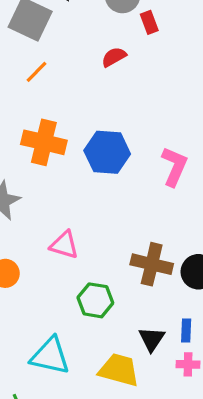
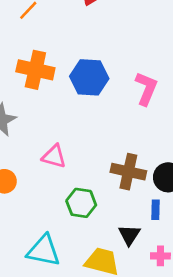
blue rectangle: (186, 331) -> (155, 210), moved

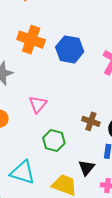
pink triangle: (54, 156) -> (38, 104), turned 48
brown cross: (128, 172) -> (91, 121), size x0.7

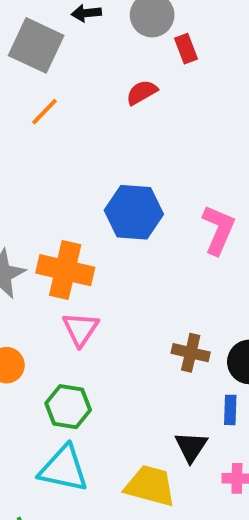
orange cross: (31, 40) -> (65, 270), moved
green hexagon: (54, 141) -> (68, 407), moved

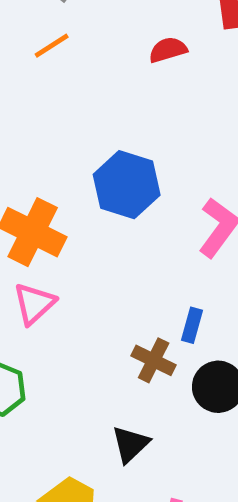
blue rectangle: (230, 410) -> (192, 325), moved
black triangle: (191, 447) -> (130, 444), moved

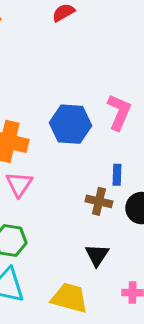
blue hexagon: (127, 185) -> (71, 124), moved

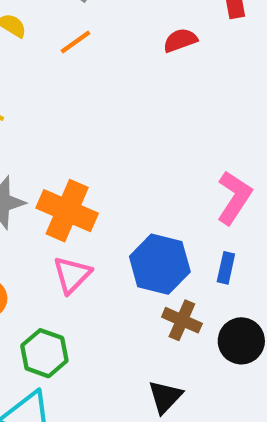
blue hexagon: (71, 124) -> (160, 264), moved
blue rectangle: (117, 175) -> (226, 268), moved

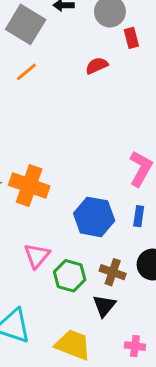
pink triangle: (72, 275) -> (37, 256), moved
brown cross: (182, 320) -> (113, 272), moved
green hexagon: (44, 353) -> (70, 276), moved

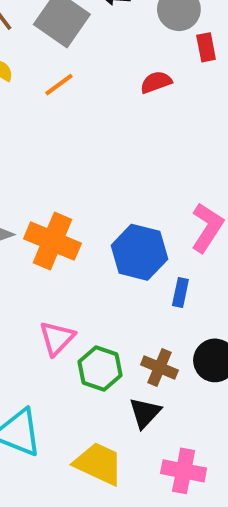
blue rectangle: (139, 216) -> (180, 293), moved
blue hexagon: (94, 217) -> (139, 252), moved
pink cross: (135, 346) -> (184, 471), size x1.5

